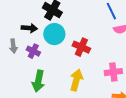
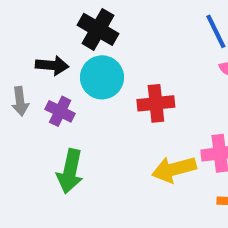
red cross: (81, 47) -> (156, 103), turned -30
yellow arrow: (76, 80) -> (174, 169), moved, turned -120

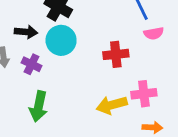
red cross: (156, 103) -> (116, 54), moved

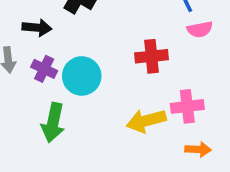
cyan circle: (61, 40) -> (82, 76), moved

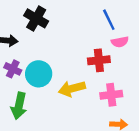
red cross: (151, 56) -> (99, 60), moved
yellow arrow: (146, 121) -> (72, 89), moved

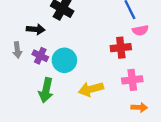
yellow arrow: (72, 89) -> (91, 89), moved

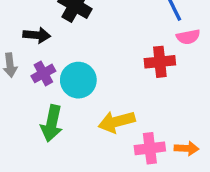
purple cross: (40, 56) -> (43, 73), turned 35
pink cross: (132, 80) -> (150, 148), moved

